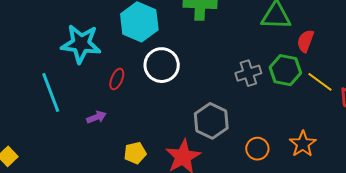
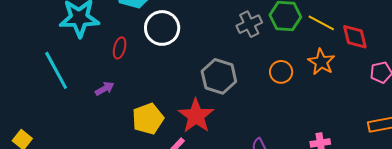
orange star: (303, 144) -> (321, 62), moved
orange circle: (257, 149) -> (281, 72), moved
yellow pentagon: (135, 153) -> (148, 119), size x1.4

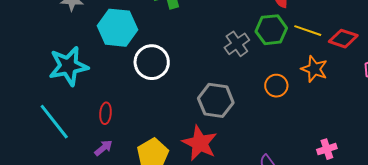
red diamond: (355, 37) -> (343, 39), turned -48
red ellipse: (120, 48) -> (106, 113), moved
purple arrow: (105, 89) -> (103, 148), moved

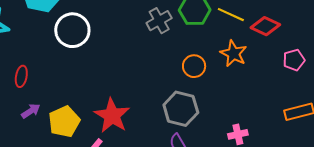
gray hexagon: (216, 100) -> (181, 109), moved
purple arrow: (103, 148) -> (31, 111), moved

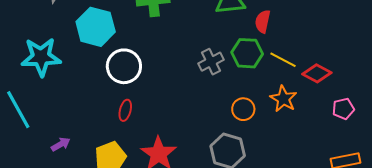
red ellipse: (21, 76) -> (125, 110), moved
purple arrow: (31, 111) -> (61, 144), moved

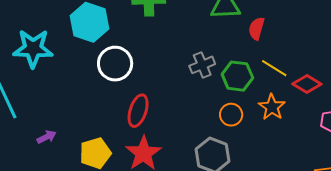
green hexagon: (247, 53) -> (237, 76), moved
red ellipse: (125, 110) -> (138, 111), moved, size x1.5

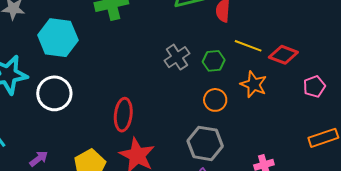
white circle: (115, 64) -> (54, 93), moved
green hexagon: (237, 76) -> (214, 61), size x0.7

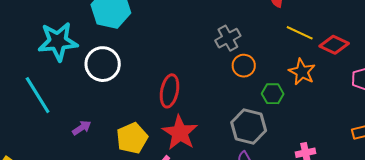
green hexagon: (214, 61) -> (273, 94), moved
orange circle: (215, 100) -> (244, 66), moved

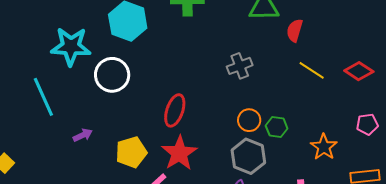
red diamond: (334, 45) -> (359, 71), moved
orange circle: (244, 66) -> (249, 120), moved
orange star: (302, 72) -> (324, 147), moved

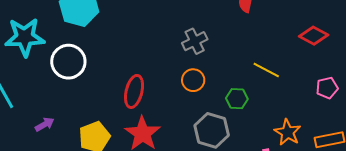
yellow line: (312, 70) -> (266, 70), moved
orange circle: (249, 120) -> (193, 80), moved
orange star: (324, 147) -> (288, 132), moved

